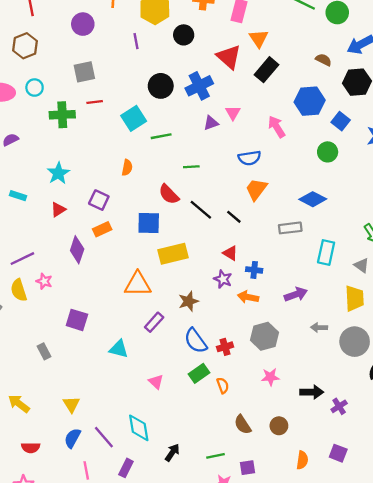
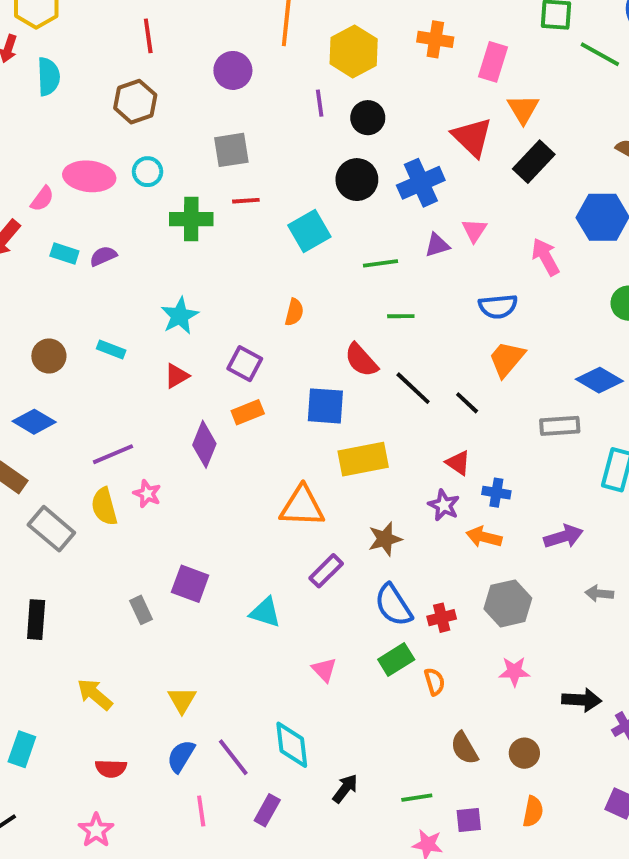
black circle: (184, 35) -> (368, 118), moved
green line: (161, 136) -> (381, 263), moved
purple square: (77, 320) -> (190, 584), moved
orange semicircle: (302, 460) -> (533, 812), moved

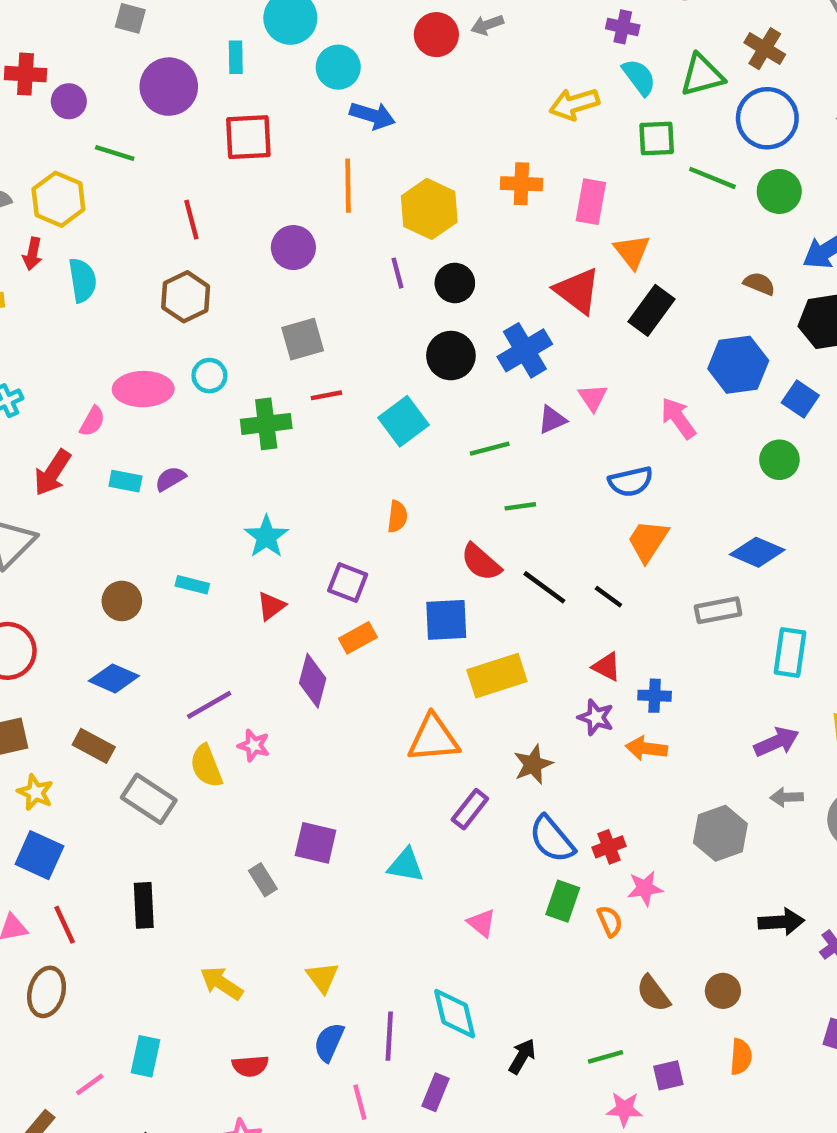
purple arrow: (563, 537) -> (777, 742), moved
gray hexagon: (508, 603) -> (720, 833), moved
green rectangle: (396, 659) -> (563, 901), turned -32
pink star: (514, 671) -> (645, 888), moved
purple line: (233, 757) -> (389, 1036), turned 48

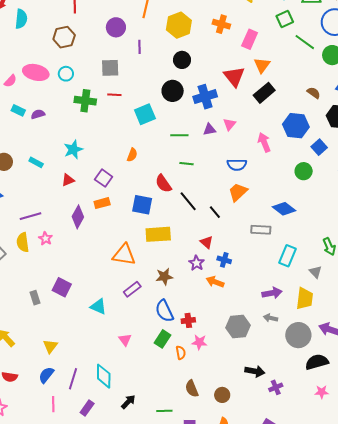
green square: (657, 138) -> (285, 19), turned -36
purple line: (397, 273) -> (139, 47), moved

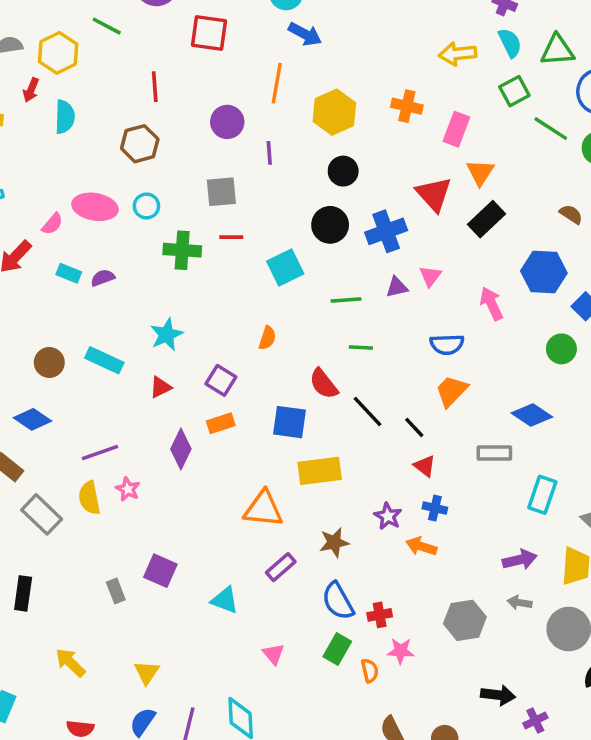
cyan rectangle: (36, 162) -> (104, 360), size x1.5
red triangle: (207, 242) -> (425, 466), moved

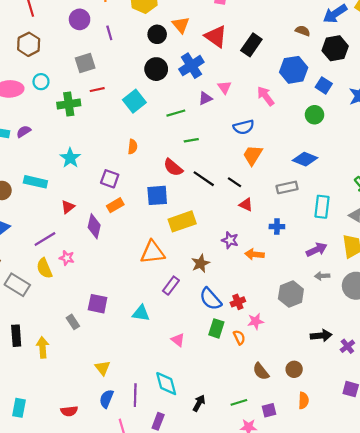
orange triangle: (480, 172) -> (181, 25), moved
red triangle: (160, 387) -> (68, 207), moved
blue cross: (435, 508) -> (277, 227), moved
yellow arrow: (70, 663) -> (43, 347), moved, turned 54

